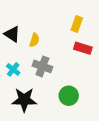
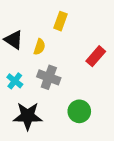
yellow rectangle: (77, 24) -> (61, 21), moved
red rectangle: (83, 48) -> (96, 56), turned -66

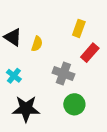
yellow rectangle: (61, 21) -> (79, 28), moved
gray cross: (49, 77) -> (63, 74), moved

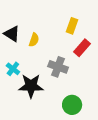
green circle: (74, 104) -> (72, 105), moved
black star: (26, 109) -> (31, 86), moved

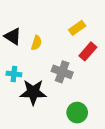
yellow rectangle: (72, 26) -> (77, 28), turned 35
cyan cross: (13, 69) -> (14, 74), turned -32

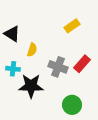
yellow semicircle: (36, 43) -> (32, 50), moved
red rectangle: (88, 51) -> (82, 64), moved

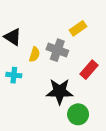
gray cross: (58, 67) -> (57, 50), moved
black star: (31, 86) -> (60, 91), moved

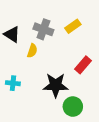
gray cross: (57, 50) -> (43, 29), moved
cyan cross: (14, 75) -> (13, 83), moved

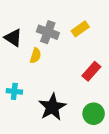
black star: (56, 85) -> (52, 107), moved, turned -30
green circle: (73, 107) -> (94, 114), moved

